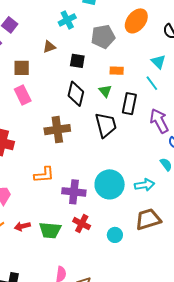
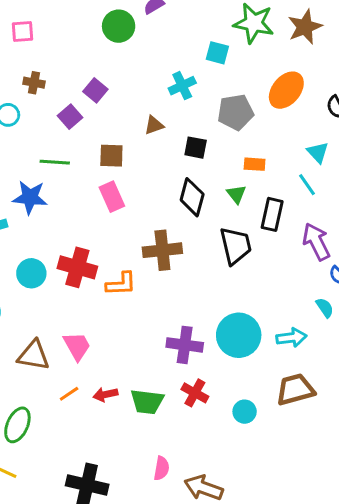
orange L-shape: (44, 175) -> (121, 284), moved

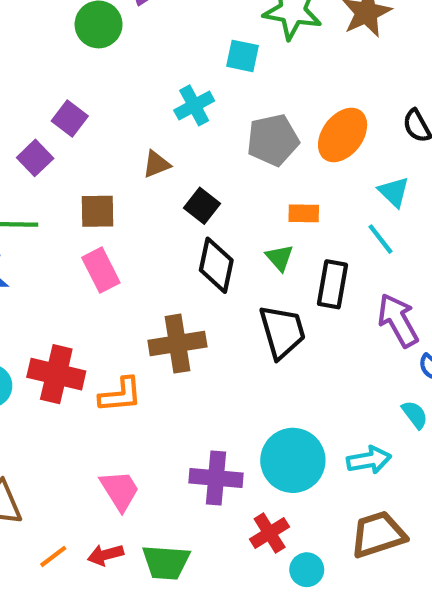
orange ellipse: (286, 90) -> (343, 135), moved
black square: (196, 148) -> (202, 206), moved, turned 30
pink trapezoid: (77, 346) -> (120, 490), moved
red cross: (195, 393) -> (270, 533), moved, turned 32

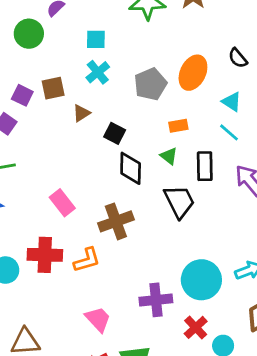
cyan square: (242, 56) -> (96, 39), moved
brown square: (97, 211) -> (53, 88), moved
pink rectangle: (101, 270) -> (62, 203), moved

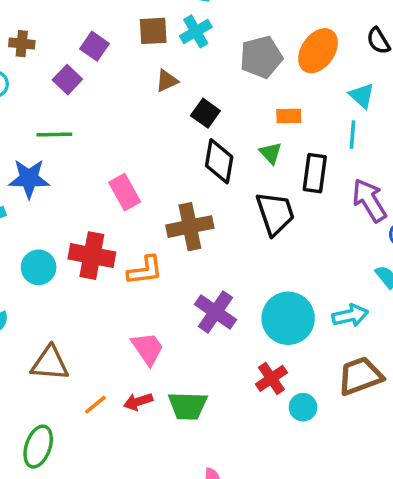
brown square: (53, 88) -> (153, 31), moved
cyan line: (229, 132) -> (352, 135), turned 45
purple cross: (156, 300) -> (215, 312), moved, turned 32

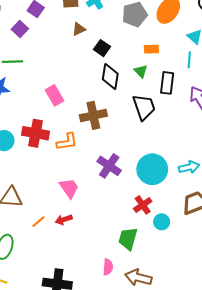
green trapezoid: (188, 406) -> (128, 239), moved, turned 105

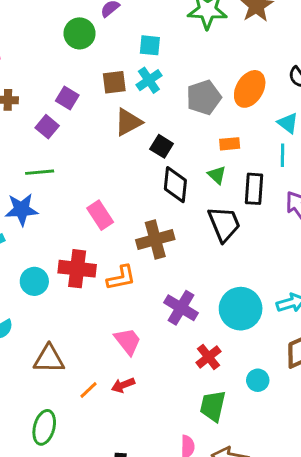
brown triangle: (79, 29) -> (128, 122), size x1.5
red cross: (143, 205) -> (208, 357), moved

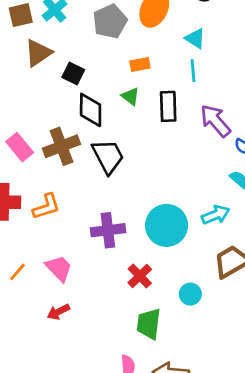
black trapezoid: (224, 224) -> (108, 156), moved
brown cross: (155, 240) -> (61, 146), moved
purple cross: (181, 308) -> (108, 230), turned -32
orange line: (88, 390) -> (17, 272), moved

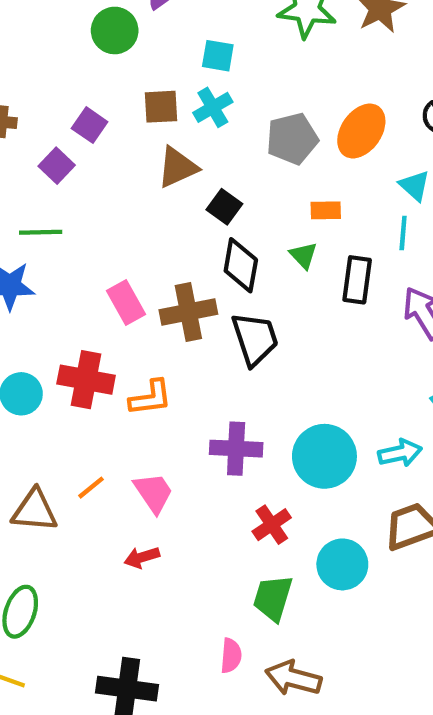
cyan circle: (190, 294) -> (342, 564), size x1.5

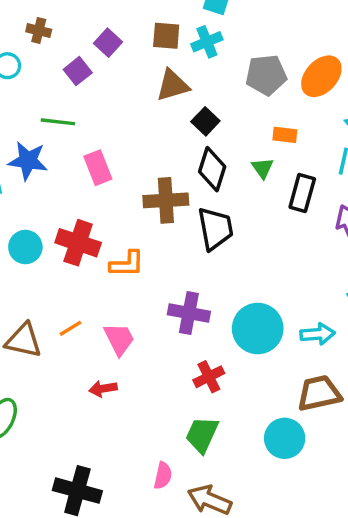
pink rectangle: (126, 302) -> (98, 168), moved
cyan circle: (342, 564) -> (285, 438), moved

